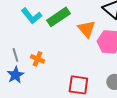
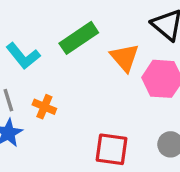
cyan L-shape: (31, 16) -> (23, 56), moved

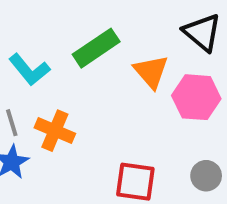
orange cross: (44, 107) -> (55, 131), size x1.4

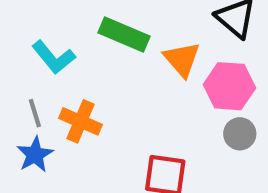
green rectangle: (96, 48) -> (124, 34), turned 57
gray circle: (206, 176) -> (240, 134), moved

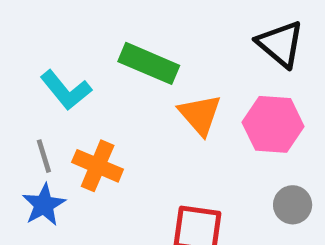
orange triangle: (182, 59) -> (200, 115), moved
gray circle: (240, 134) -> (293, 205), moved

